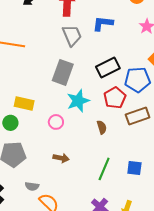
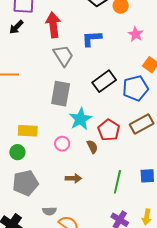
red pentagon: (115, 98) -> (109, 130), moved
brown semicircle: (102, 127) -> (92, 147), moved

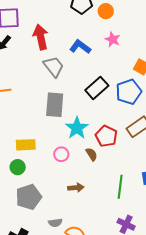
pink star: (136, 34) -> (113, 39), moved
blue L-shape: (92, 39) -> (80, 47), turned 45

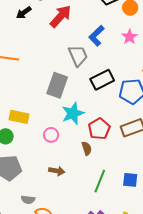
red arrow: (41, 37) -> (61, 16), turned 40
blue L-shape: (80, 47) -> (96, 36), turned -95
gray trapezoid: (54, 66) -> (78, 56), moved
brown semicircle: (92, 154) -> (87, 148), moved

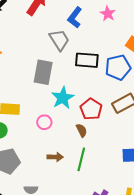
black rectangle: (102, 80) -> (87, 60), turned 40
green line: (100, 181) -> (81, 159), moved

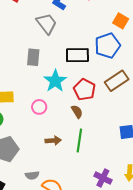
black rectangle: (87, 60) -> (77, 55), moved
gray rectangle: (43, 72) -> (33, 57), size x0.7

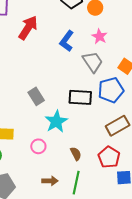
gray trapezoid: (46, 24) -> (93, 62), moved
gray rectangle: (33, 57) -> (36, 96), turned -42
red pentagon: (84, 90) -> (109, 157), moved

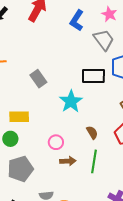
gray rectangle: (36, 96) -> (38, 79), moved
pink circle: (38, 146) -> (56, 142), moved

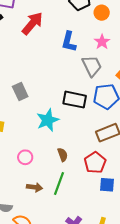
blue L-shape: (77, 20) -> (69, 42), turned -30
brown arrow: (68, 161) -> (35, 187), moved

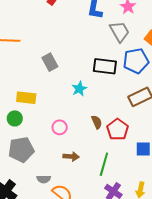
cyan star: (48, 120) -> (79, 89), size x0.7
red pentagon: (95, 163) -> (118, 129), moved
green line: (59, 183) -> (104, 164), moved

